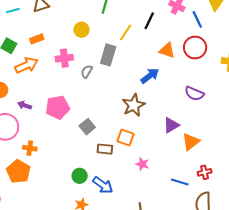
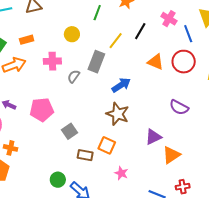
blue arrow: (150, 76) -> (121, 85), moved
brown star: (134, 105) -> (118, 114), turned -30

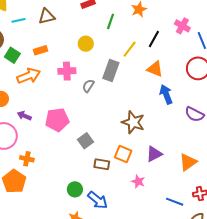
orange triangle: (156, 62) -> (155, 69), moved
blue arrow: (121, 85) -> (166, 94), moved, turned -78
purple triangle: (153, 137) -> (154, 154), moved

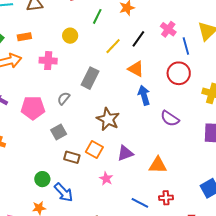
gray rectangle: (111, 71) -> (90, 78), moved
gray semicircle: (88, 86) -> (64, 98), moved
orange triangle: (188, 162) -> (158, 165), turned 30

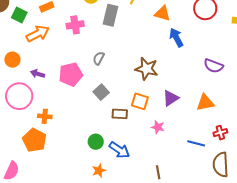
gray rectangle: (90, 78) -> (110, 15), moved
purple semicircle: (170, 118) -> (213, 66), moved

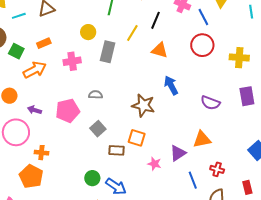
blue arrow: (176, 38) -> (171, 85), moved
gray semicircle: (99, 58) -> (96, 95), turned 64
purple triangle: (171, 98) -> (178, 153), moved
red cross: (220, 133) -> (217, 169), turned 32
blue line: (196, 143) -> (193, 180), turned 54

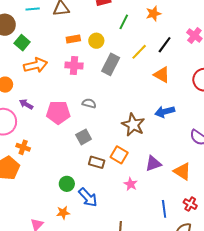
orange rectangle: (44, 43) -> (73, 39), moved
blue arrow: (171, 85) -> (165, 112), turned -90
orange triangle: (202, 139) -> (182, 171), turned 30
purple triangle: (178, 153) -> (153, 164), moved

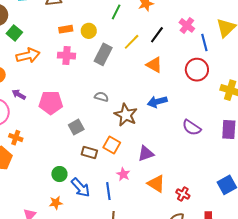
gray semicircle: (89, 103) -> (101, 97), moved
orange triangle: (182, 171) -> (156, 184), moved
blue line: (164, 209) -> (108, 191), moved

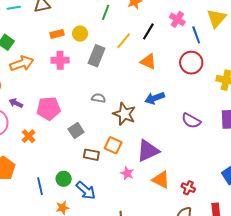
orange cross: (16, 138) -> (29, 136), moved, turned 32
purple triangle: (146, 154) -> (148, 151), size x1.4
blue line: (108, 191) -> (40, 186), moved

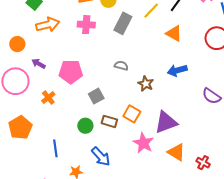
brown star: (124, 114) -> (146, 84), size x0.7
pink star: (127, 173) -> (143, 143), size x1.5
green circle: (64, 179) -> (85, 126), moved

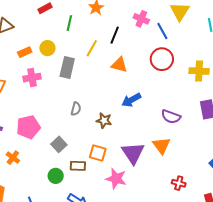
gray semicircle: (121, 66) -> (76, 109), turned 104
purple triangle: (166, 122) -> (133, 153), turned -30
orange triangle: (176, 152) -> (161, 146), moved, turned 36

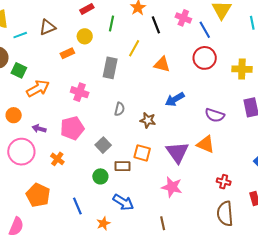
black line: (115, 35) -> (156, 25), moved, turned -42
yellow circle: (47, 48) -> (85, 36), moved
pink cross: (32, 78) -> (80, 92), moved, turned 30
orange triangle: (161, 146) -> (206, 144), turned -30
pink star: (116, 179) -> (172, 187), moved

